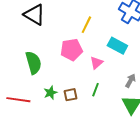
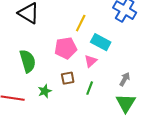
cyan rectangle: (117, 46) -> (101, 42), moved
brown square: (70, 95) -> (68, 78), moved

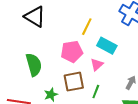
brown square: (68, 78) -> (74, 82), size x1.5

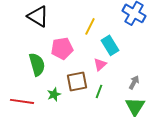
cyan rectangle: (107, 46) -> (110, 45), turned 30
pink pentagon: (72, 52) -> (62, 48), moved

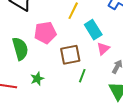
pink triangle: (100, 64) -> (103, 49), moved
brown square: (77, 81) -> (70, 55), moved

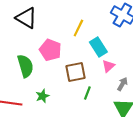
pink pentagon: (45, 33) -> (50, 50), turned 30

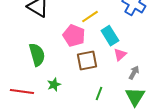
yellow line: (78, 28) -> (90, 17), turned 30
pink pentagon: (50, 50) -> (74, 36), moved
green line: (87, 93) -> (99, 94), moved

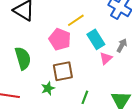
brown square: (87, 61) -> (63, 71), moved
gray arrow: (134, 73) -> (122, 45), moved
green star: (54, 85) -> (48, 88), moved

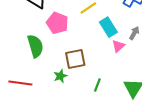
pink pentagon: (60, 39) -> (57, 23), moved

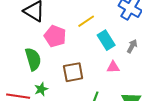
pink triangle: (118, 46) -> (113, 67), moved, turned 40
green star: (60, 76) -> (41, 89), moved

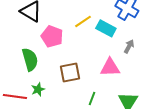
cyan rectangle: (106, 40) -> (106, 28), moved, turned -30
pink triangle: (113, 67) -> (110, 67), size x1.5

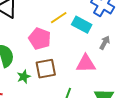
pink pentagon: (52, 36) -> (40, 39), moved
green star: (38, 89) -> (24, 77), moved

